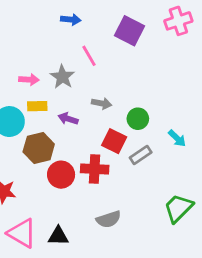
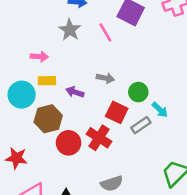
pink line: (89, 56) -> (105, 32), moved
gray star: (62, 77) -> (70, 30), moved
cyan arrow: (177, 138) -> (160, 110), moved
red cross: (95, 169) -> (99, 138), turned 30

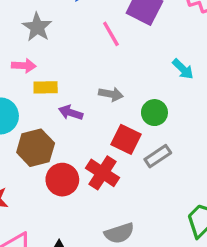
gray star: (70, 30) -> (37, 27), moved
yellow rectangle: (47, 81) -> (46, 87), moved
cyan arrow: (160, 110) -> (183, 69), moved

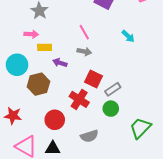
pink line: (111, 34) -> (84, 32), moved
green circle: (154, 113) -> (111, 109), moved
red circle: (62, 180) -> (55, 120), moved

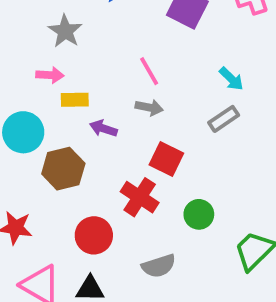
gray rectangle: (113, 89) -> (224, 119), moved

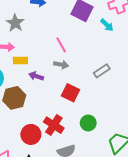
cyan arrow: (231, 79) -> (107, 25), moved
red cross: (140, 197) -> (54, 125), moved

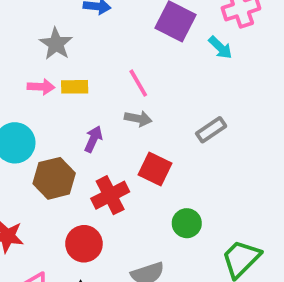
yellow rectangle: (20, 60) -> (75, 87), moved
purple arrow: (36, 76) -> (93, 139), turned 96
red cross: (54, 125) -> (110, 195), moved, turned 30

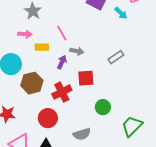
pink line: (138, 83) -> (62, 33), moved
yellow rectangle: (75, 87) -> (42, 47), moved
purple arrow: (93, 139) -> (62, 62), moved
red square: (155, 169) -> (86, 78), turned -30

